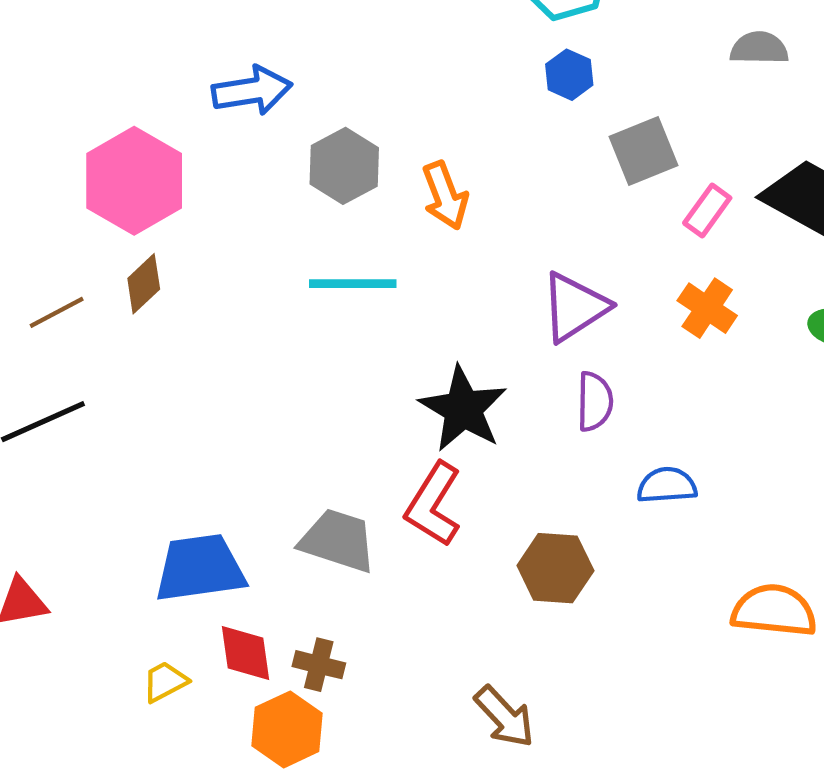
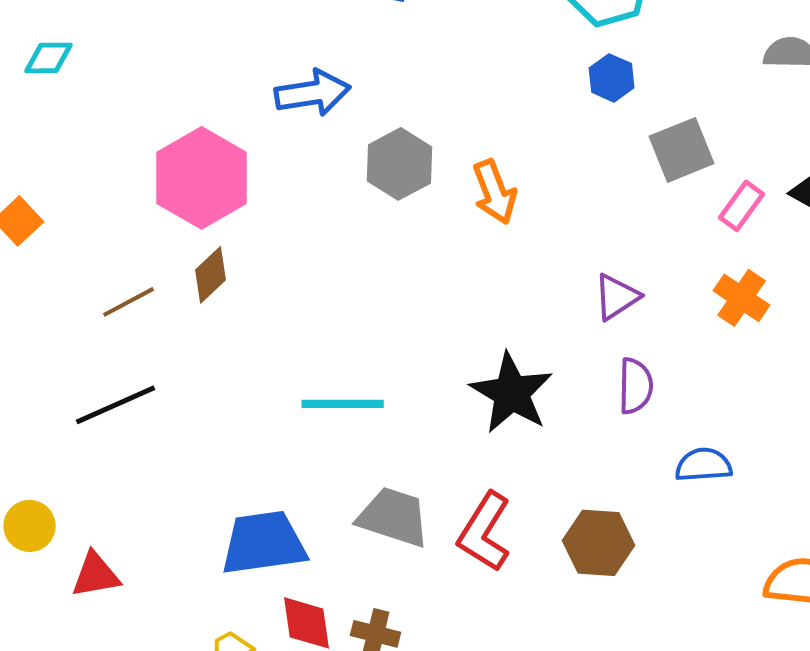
cyan line: (353, 284) -> (343, 404), moved
purple triangle: (575, 307) -> (617, 297), size x0.7
red L-shape: (433, 504) -> (485, 532), moved

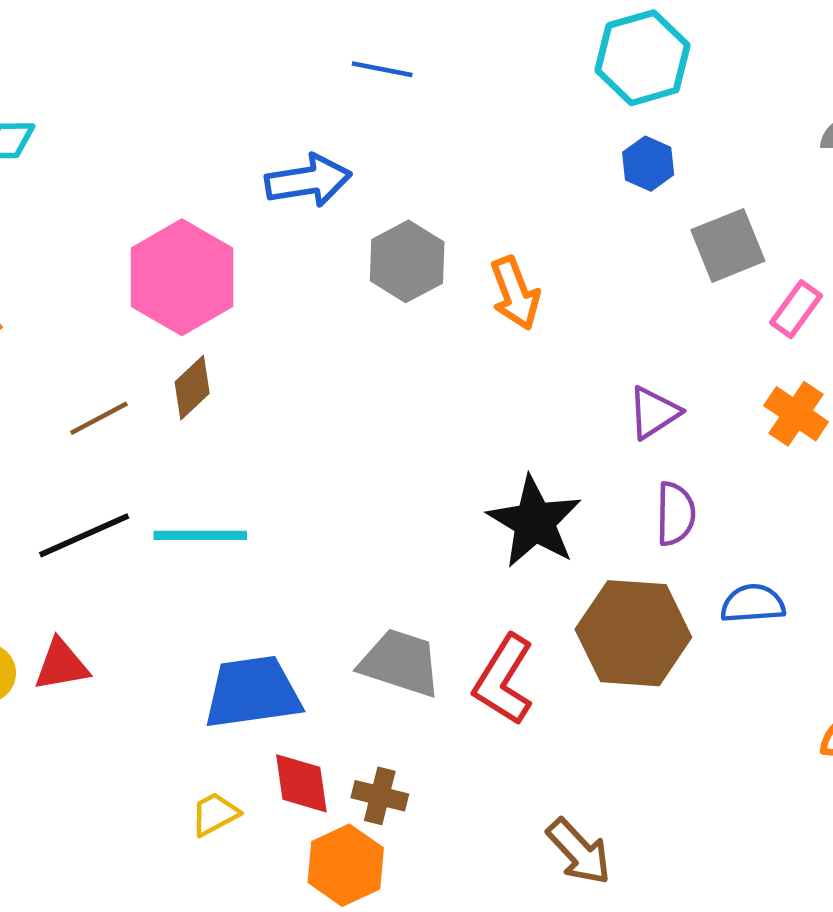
cyan line: (343, 404) -> (200, 535), moved
brown hexagon: (599, 543) -> (633, 633), moved, size x1.4
red triangle: (96, 575) -> (61, 665), moved

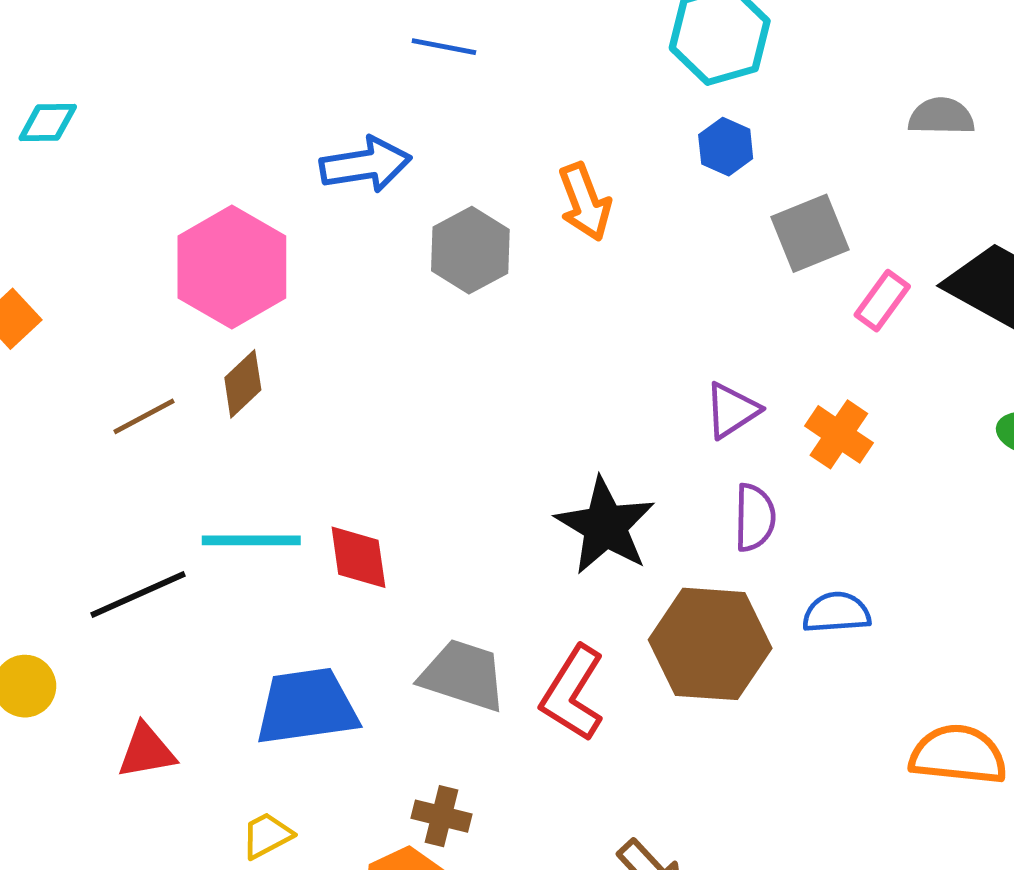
orange arrow: (515, 293) -> (585, 202), moved
orange cross: (796, 414) -> (839, 434), moved
black line: (84, 535) -> (138, 595), moved
red triangle: (61, 665) -> (146, 751), moved
red diamond: (301, 783) -> (358, 557), moved

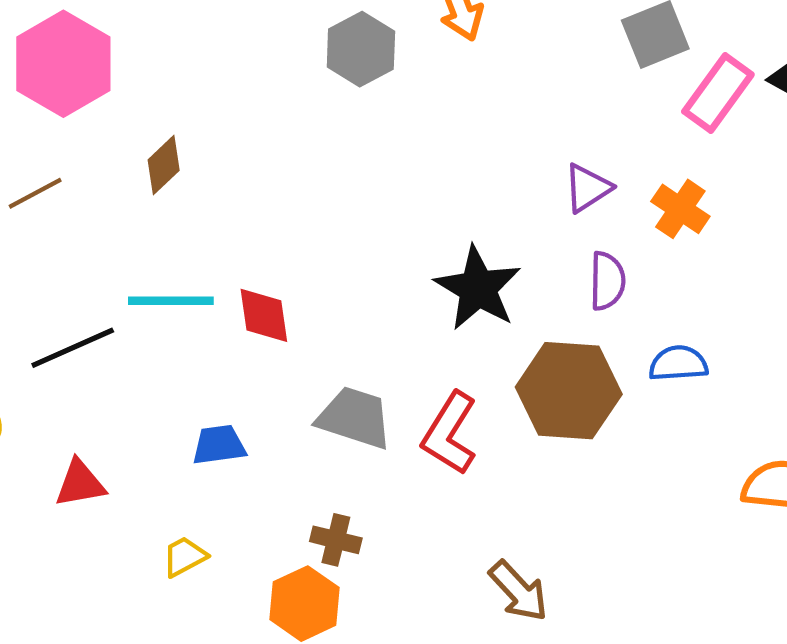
pink hexagon: (232, 267) -> (63, 64), moved
pink rectangle: (882, 301) -> (718, 93), size x1.5
brown line: (144, 416) -> (35, 193), moved
blue trapezoid: (307, 707) -> (219, 445), size x0.6

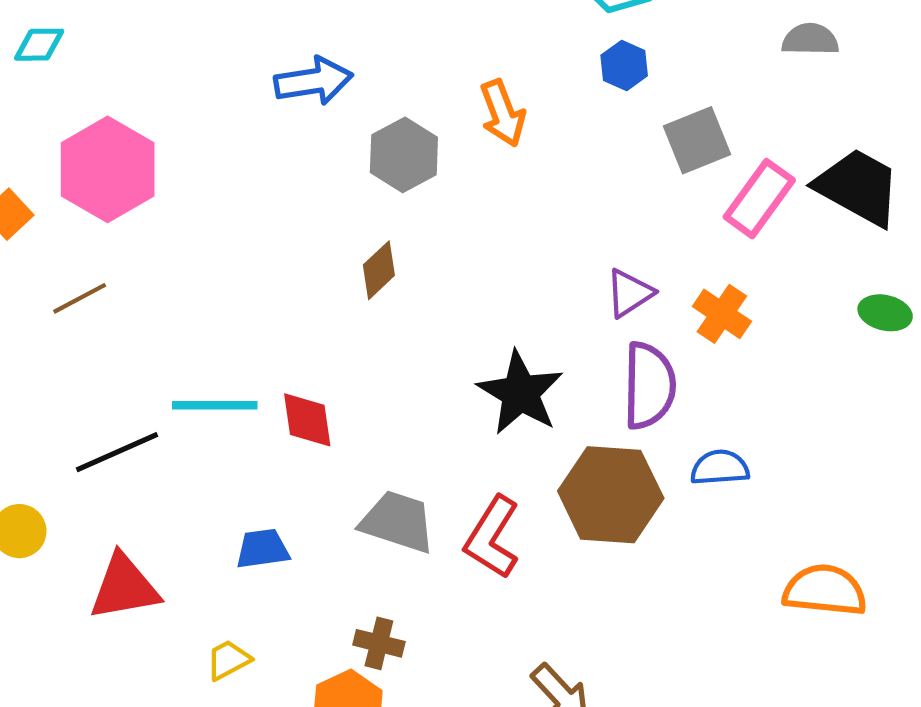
brown diamond: (164, 165) -> (379, 270), moved
purple semicircle: (607, 281) -> (649, 386), size x1.5
red triangle: (80, 483) -> (124, 587), size x1.4

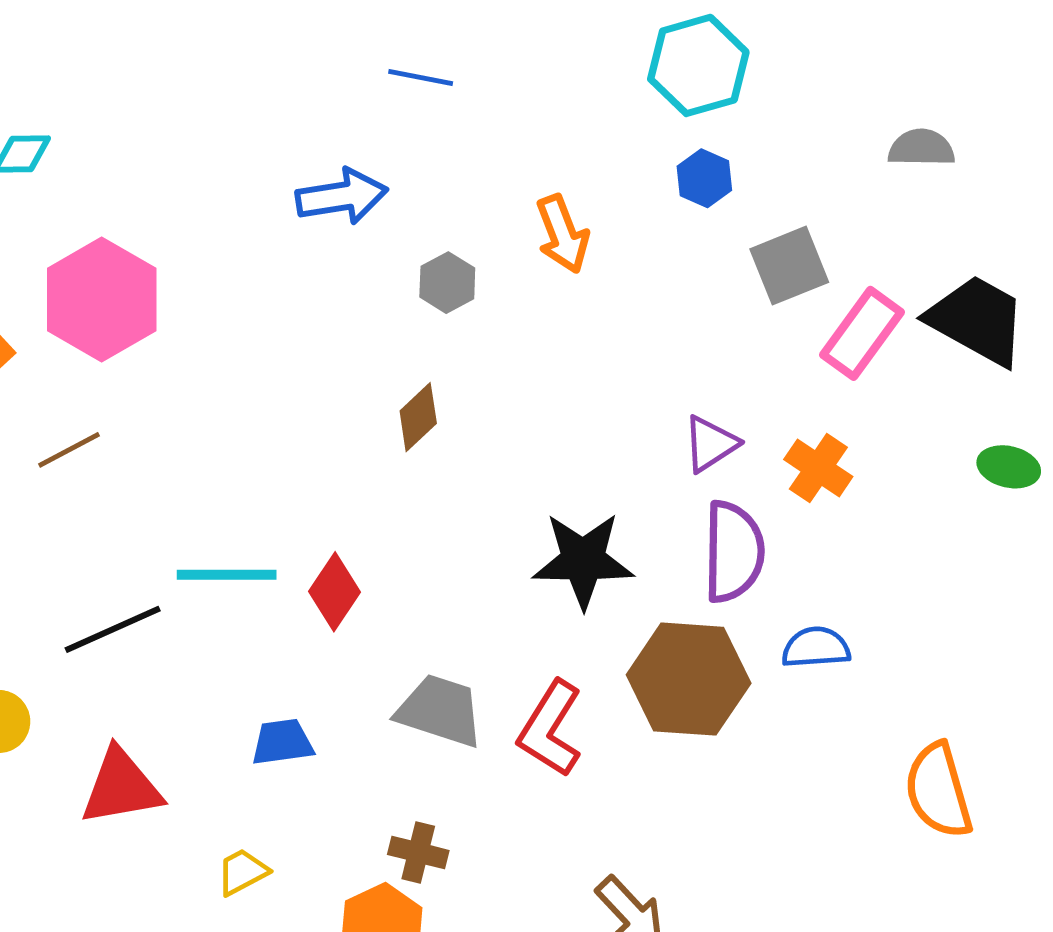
gray hexagon: (404, 155) -> (447, 283), size x0.7
black star: (520, 393) -> (583, 560), turned -30
red diamond: (307, 420) -> (335, 592), turned 42
orange semicircle: (825, 590) -> (938, 791), turned -112

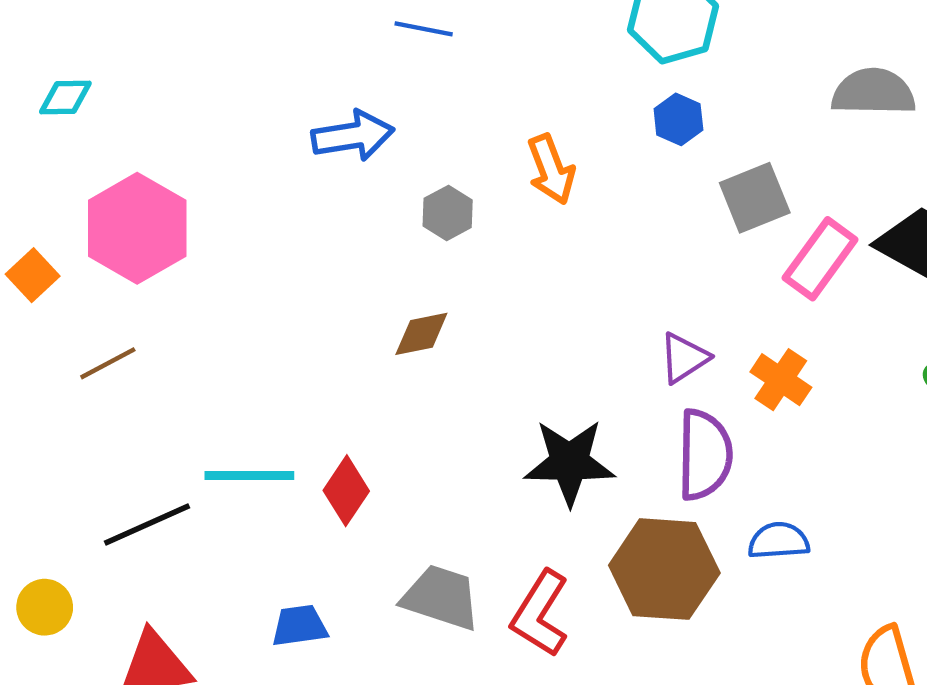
gray semicircle: (921, 148) -> (873, 92), size x1.4
brown diamond: (418, 417) -> (421, 334), turned 32

